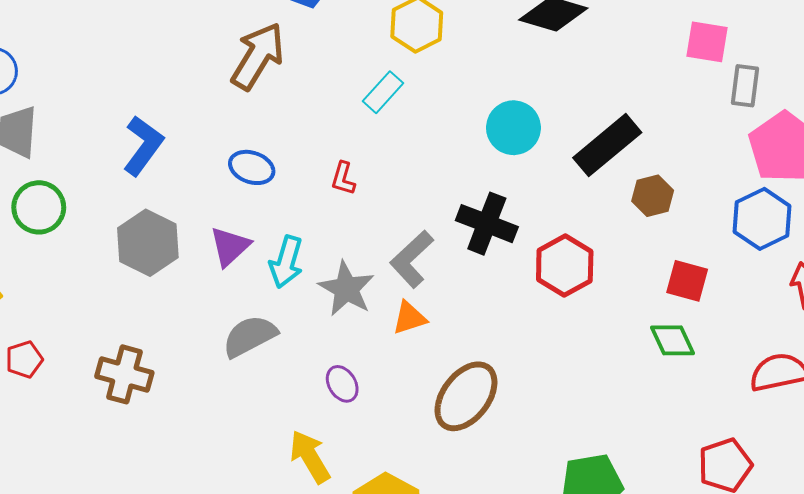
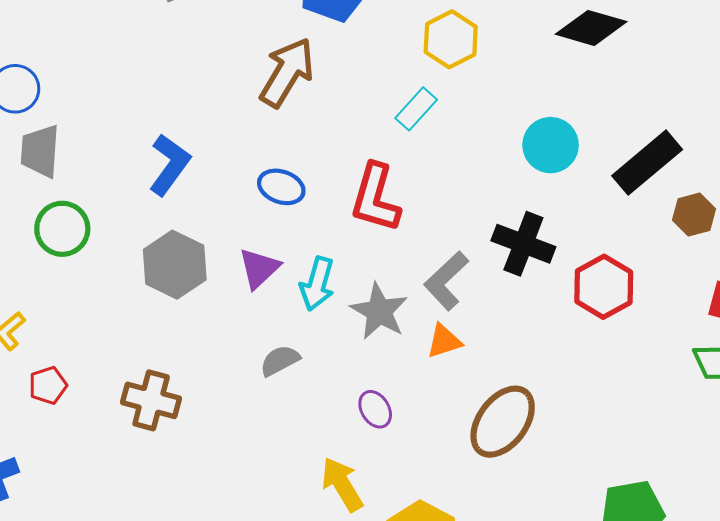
red L-shape: (343, 178) -> (375, 198), size x2.0
gray semicircle: (250, 336) -> (280, 361), size x0.7

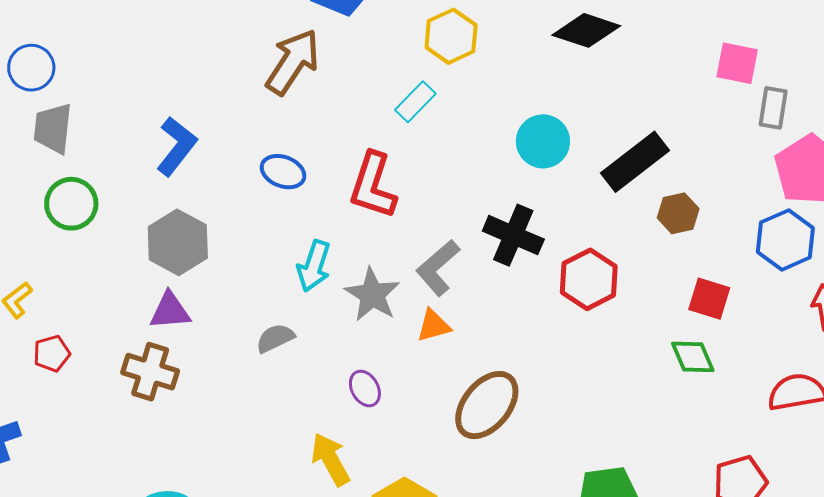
purple triangle: (259, 268) -> (170, 311), moved, turned 36

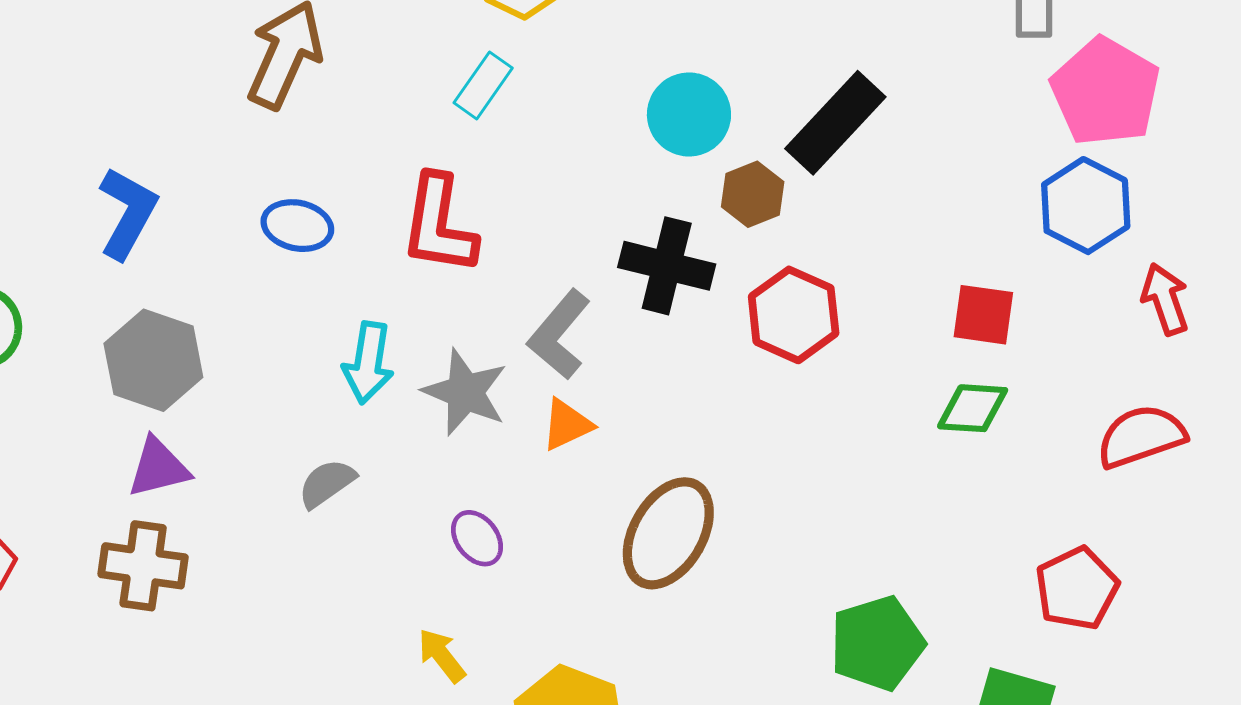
brown hexagon: (678, 213) -> (753, 194), moved
green diamond: (693, 357) -> (973, 408), turned -54
yellow arrow: (330, 459) -> (442, 656), size x0.7

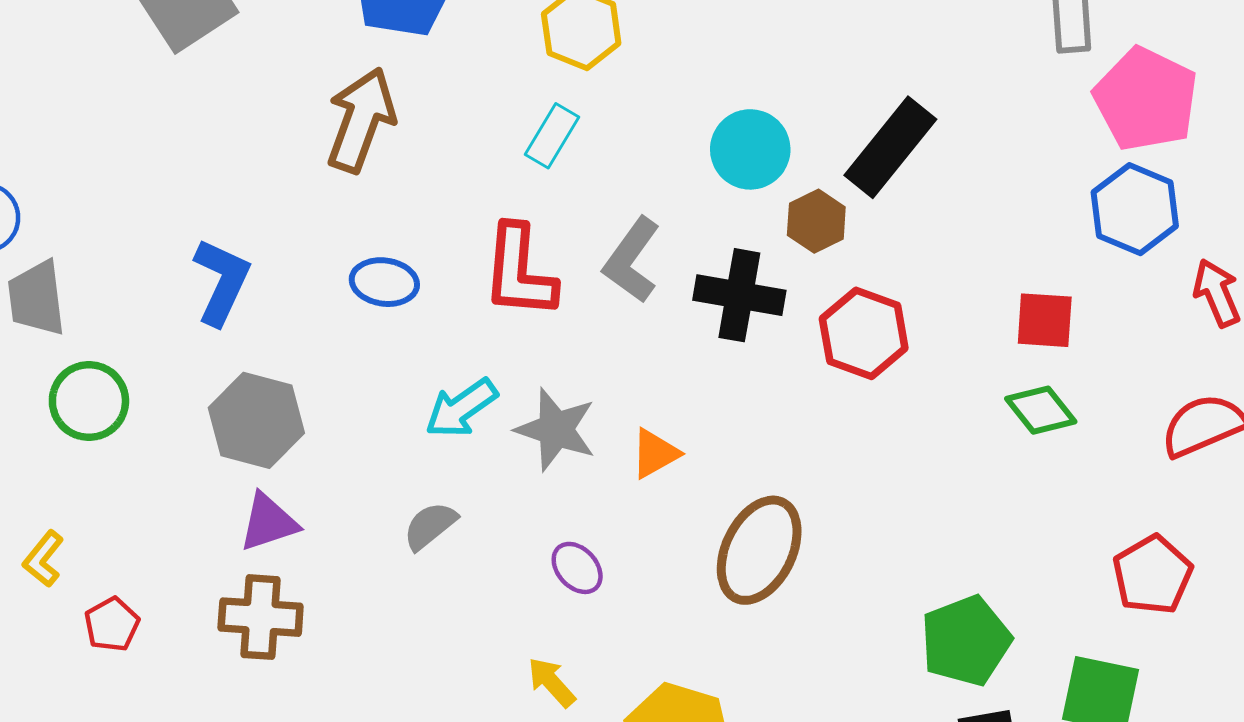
gray L-shape: (559, 335) -> (632, 260), moved
cyan arrow: (368, 363) -> (461, 408), turned 50
green diamond: (973, 408) -> (1041, 410), turned 52

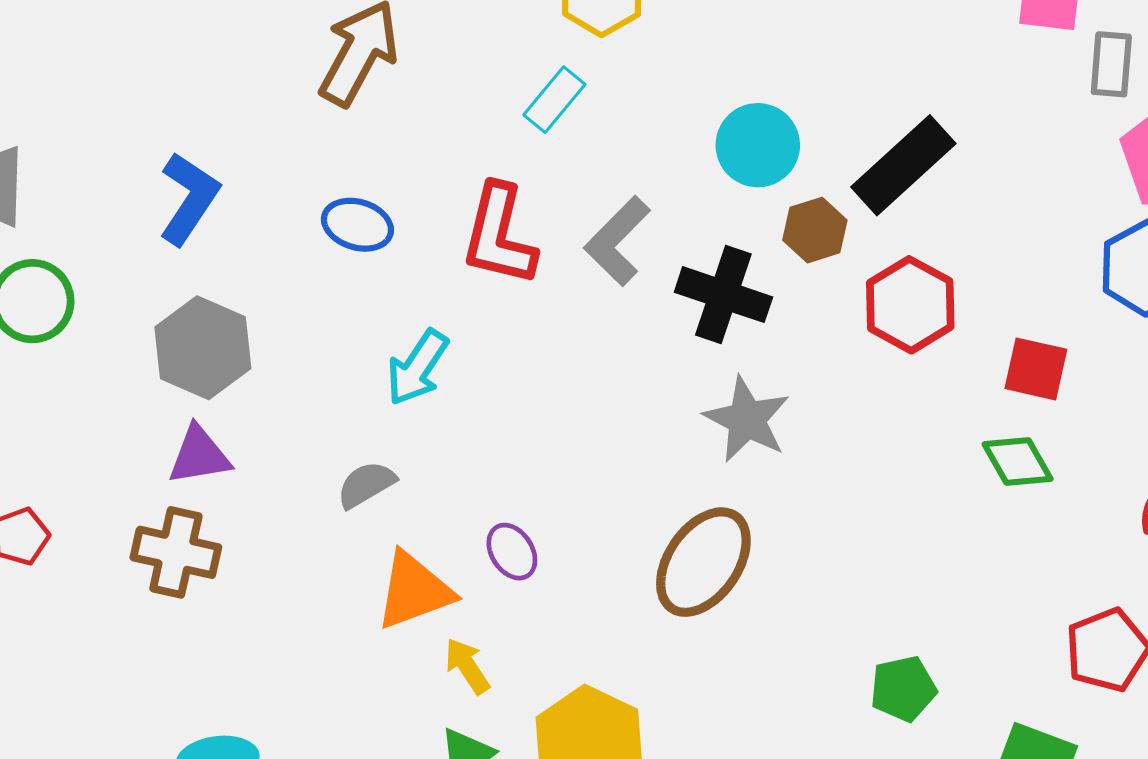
red hexagon: (864, 333) -> (910, 305), moved
cyan arrow: (461, 408) -> (417, 367), turned -30
gray star: (556, 430) -> (747, 419), moved
orange triangle: (655, 453) -> (414, 591), moved, size x1.5
green pentagon: (966, 641) -> (903, 689), size x0.7

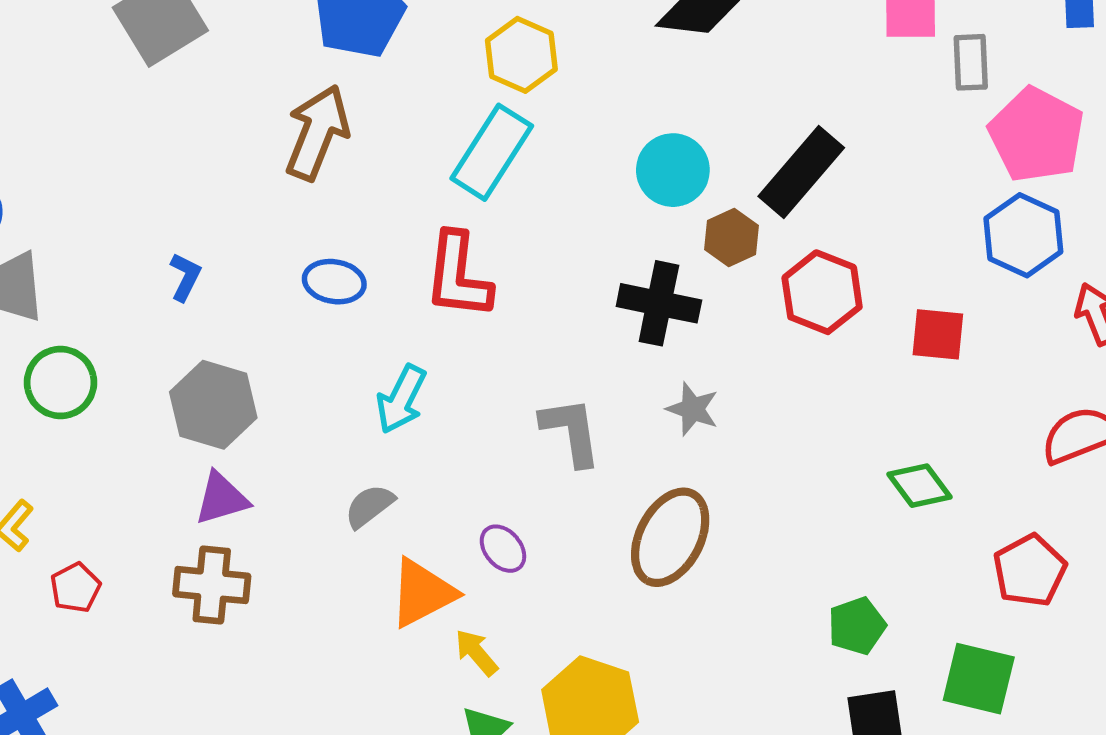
cyan rectangle: (554, 100) -> (492, 152), size x1.6
blue L-shape: (189, 198) -> (185, 277), size x0.6
gray L-shape: (617, 241) -> (571, 431), moved, turned 134
gray star: (747, 419) -> (693, 409), size x0.7
green diamond: (1018, 462) -> (920, 486), moved

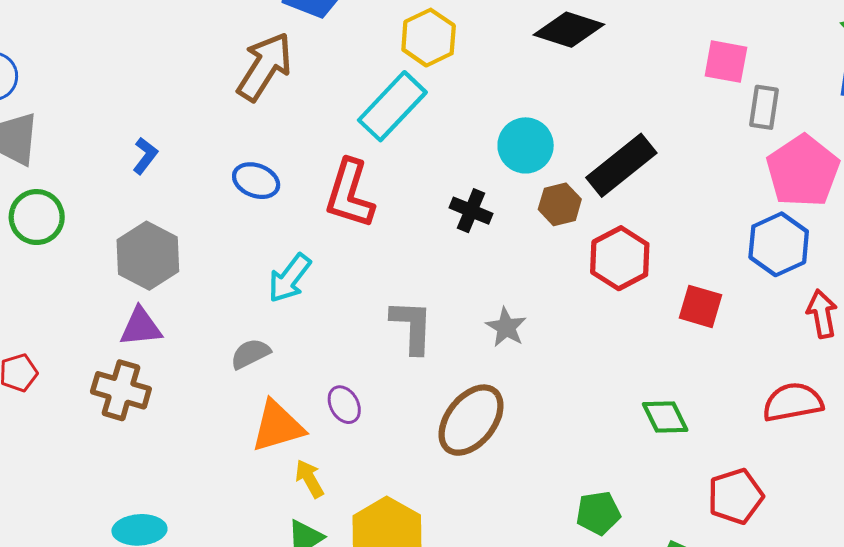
black cross: (659, 303) -> (471, 211), moved, size x0.7

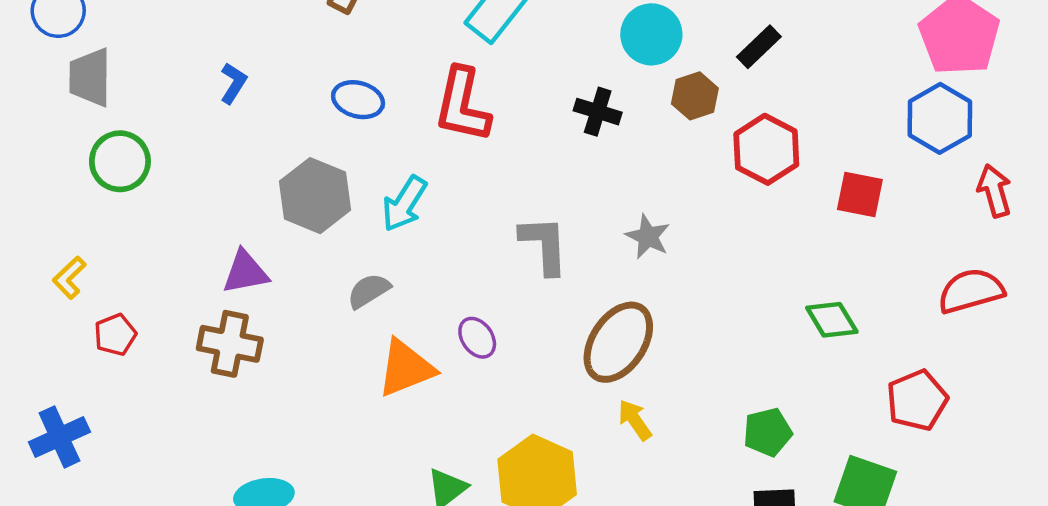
black rectangle: (621, 165) -> (759, 47), size x0.6
gray hexagon: (148, 256) -> (315, 196), moved
yellow arrow: (309, 479) -> (635, 420), moved

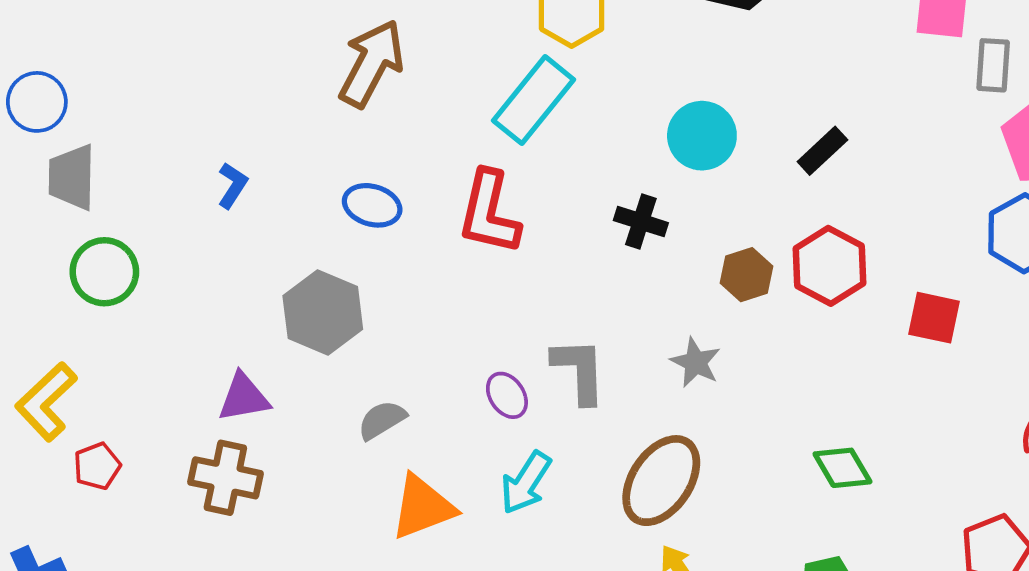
brown hexagon: (695, 96) -> (746, 275), moved
cyan arrow: (404, 204) -> (526, 483), moved
yellow L-shape: (69, 278) -> (46, 402), size x1.6
green diamond: (832, 320) -> (842, 468), moved
purple ellipse: (477, 338) -> (507, 395), moved

